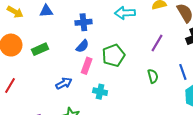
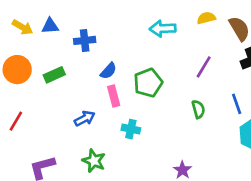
blue triangle: (46, 11) -> (50, 26), moved
blue cross: (83, 22) -> (85, 40), moved
pink rectangle: (87, 66) -> (114, 96), turned -35

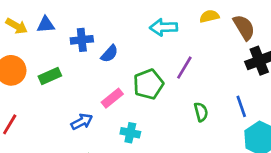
purple line: (204, 67) -> (184, 68), moved
blue semicircle: (108, 71) -> (110, 54), moved
pink rectangle: (114, 96) -> (112, 98), turned 66

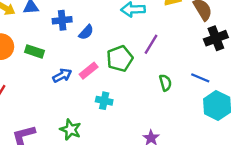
green rectangle: (50, 76) -> (34, 51), turned 42
blue line: (241, 106) -> (200, 78), turned -48
blue arrow: (82, 122) -> (62, 75), moved

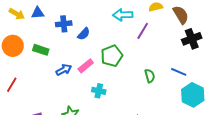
purple line: (151, 44) -> (143, 31), moved

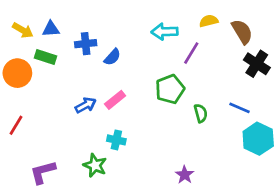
black cross: (192, 39) -> (257, 64), turned -36
green rectangle: (41, 50) -> (45, 57), moved
green pentagon: (112, 56) -> (170, 89), moved
cyan cross: (99, 91) -> (116, 140), moved

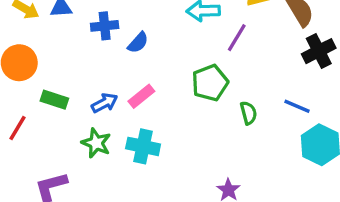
green rectangle: (45, 57) -> (54, 100), moved
black cross: (257, 64) -> (319, 51), turned 30
cyan cross: (116, 140) -> (143, 146), size x1.4
green star: (95, 165) -> (96, 143), moved

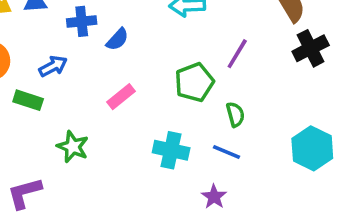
purple line: (237, 38) -> (237, 54), moved
blue arrow: (105, 103) -> (53, 66), moved
blue line: (297, 106) -> (227, 152), moved
cyan cross: (143, 146) -> (171, 150), moved

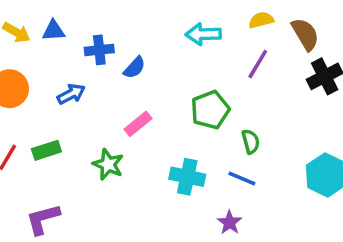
purple line: (237, 54) -> (258, 64), moved
green rectangle: (28, 100) -> (46, 150), moved, turned -36
green star: (73, 147) -> (108, 164), moved

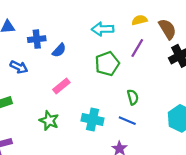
blue arrow: (71, 94) -> (19, 67), turned 54
green pentagon: (210, 110) -> (107, 64), moved
green star: (108, 164) -> (49, 121), moved

